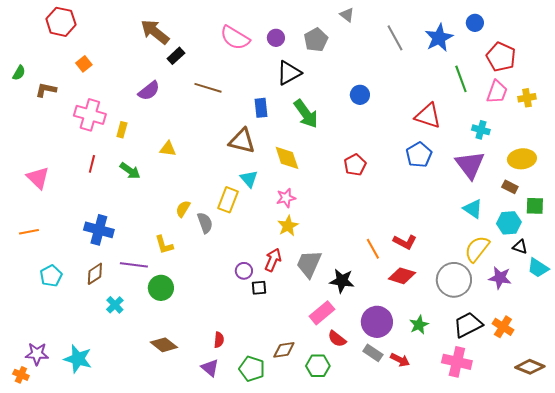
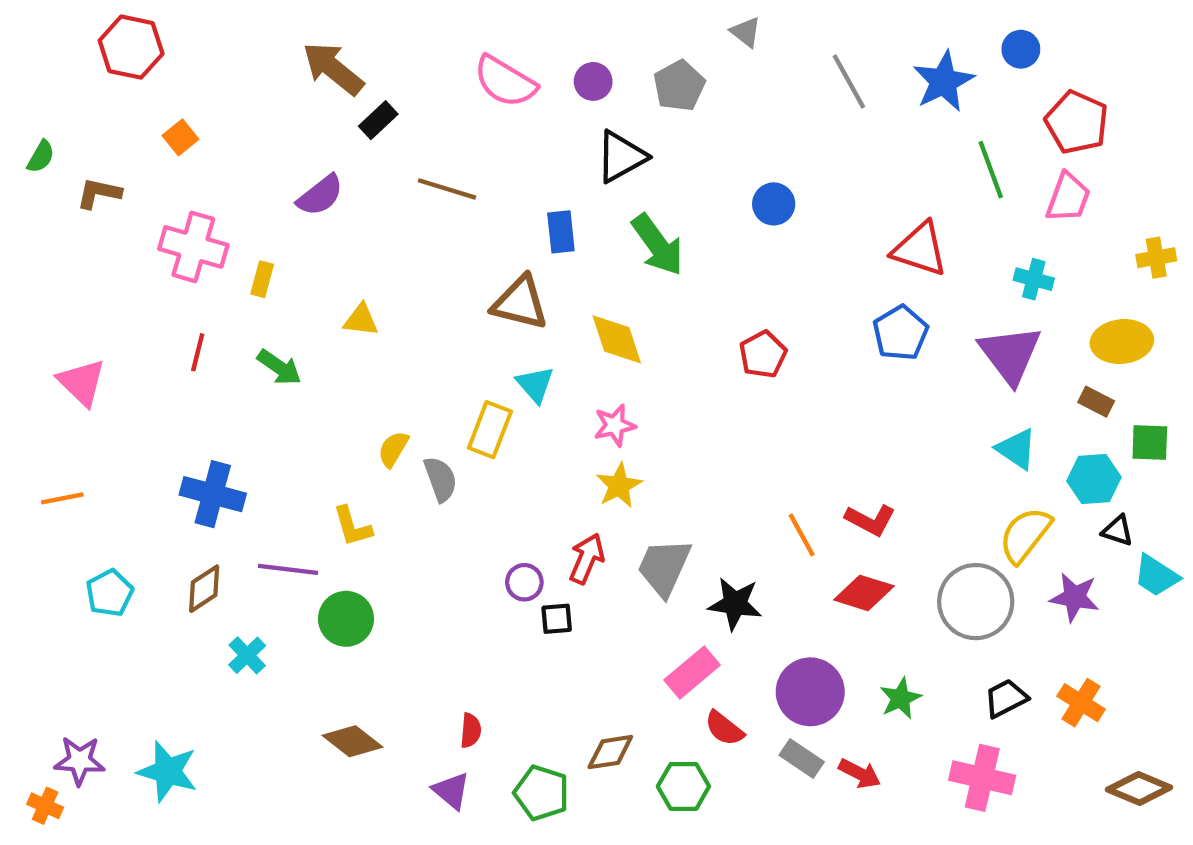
yellow cross: (527, 98) -> (1156, 258), moved
black trapezoid: (468, 325) -> (1006, 698), size x0.7

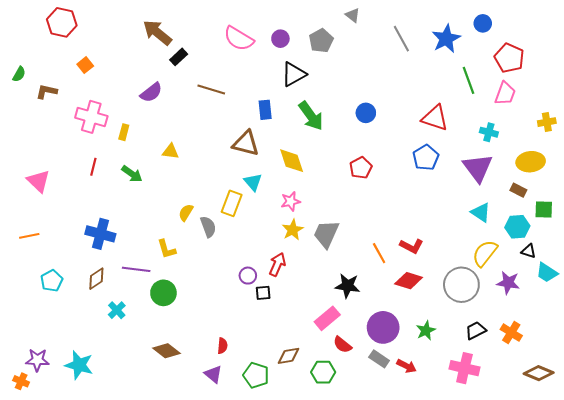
blue circle: (774, 204) -> (366, 113), moved
gray trapezoid: (664, 567) -> (326, 234), moved

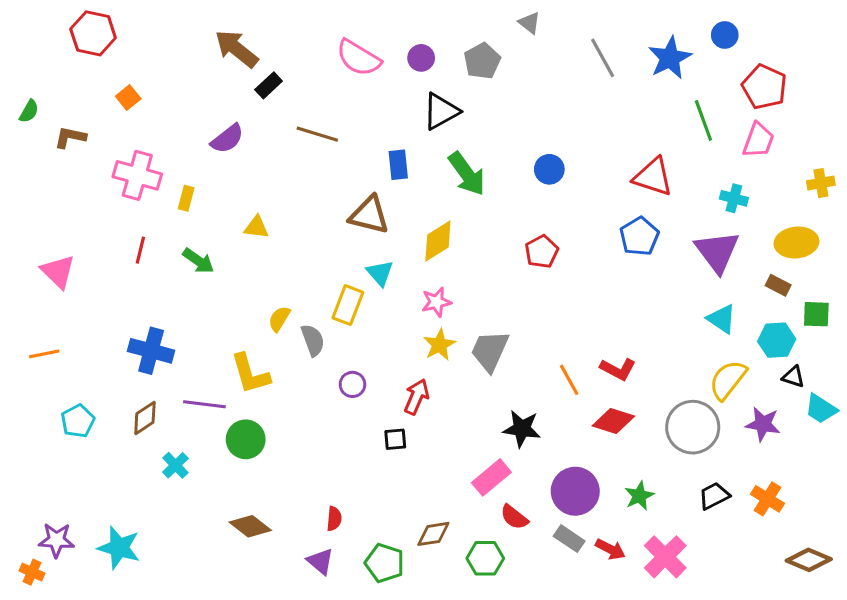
yellow diamond: (292, 161) -> (438, 241), turned 76
yellow L-shape: (167, 249) -> (250, 374), size x1.4
purple circle: (248, 276) -> (352, 384), moved
pink cross: (464, 368) -> (665, 557), moved, turned 32

